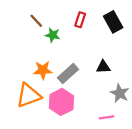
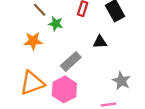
black triangle: (103, 67) -> (100, 42), moved
orange star: (43, 70) -> (33, 41), moved

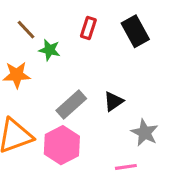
black triangle: (100, 42) -> (113, 101), moved, turned -32

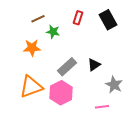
brown line: (26, 30) -> (38, 19), turned -72

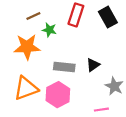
red rectangle: (78, 18) -> (76, 15), size x1.5
orange star: (32, 48) -> (27, 47), size x1.4
gray rectangle: (67, 67) -> (64, 67), turned 48

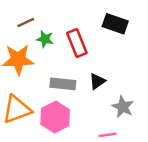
red rectangle: (76, 15) -> (77, 43), moved, turned -40
black rectangle: (108, 17) -> (115, 24), turned -42

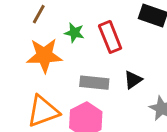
brown line: (26, 23) -> (39, 14), moved, turned -36

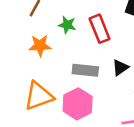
orange star: (44, 56) -> (40, 46), size x0.7

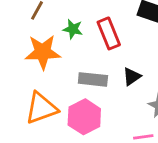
orange star: (40, 46) -> (43, 52), size x1.4

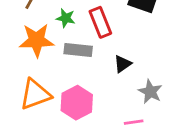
gray rectangle: (93, 79) -> (78, 50), moved

